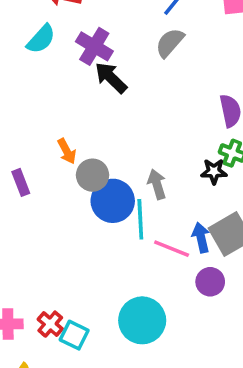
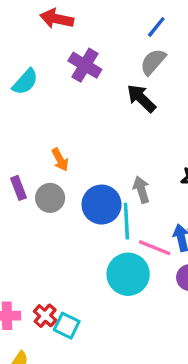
cyan semicircle: (41, 39) -> (25, 82), moved
black arrow: (111, 78) -> (141, 98), moved
gray circle: (93, 175) -> (50, 198), moved
cyan circle: (142, 320) -> (128, 274), moved

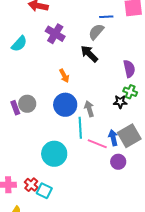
blue line: (156, 27) -> (106, 17), moved, turned 48
orange arrow: (60, 160) -> (64, 76), moved
gray circle: (50, 198) -> (27, 104), moved
blue circle: (102, 205) -> (65, 105), moved
cyan circle: (128, 274) -> (54, 154), moved

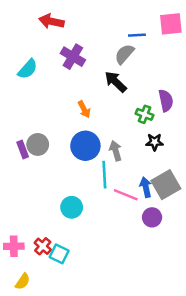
green cross: (130, 92) -> (144, 114), moved
cyan circle: (54, 154) -> (72, 207), size x0.7

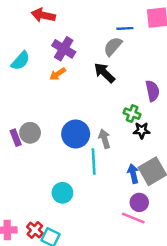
orange arrow: (84, 109) -> (58, 74), moved, turned 84
green cross: (144, 114) -> (132, 114), moved
pink line: (126, 195) -> (133, 218), moved

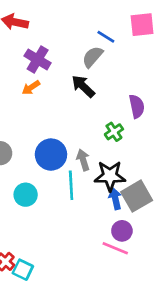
blue line: (125, 28) -> (106, 37), turned 35
green cross: (132, 114) -> (114, 132), turned 35
black star: (142, 130) -> (110, 176), moved, size x1.6
cyan circle: (62, 193) -> (26, 195), moved

